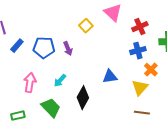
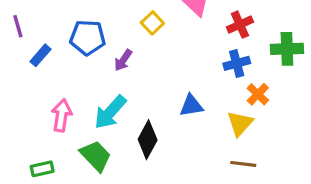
blue pentagon: (44, 48) -> (88, 38), moved
purple arrow: (68, 49) -> (123, 60), turned 56
cyan arrow: (60, 81) -> (110, 112), size x1.6

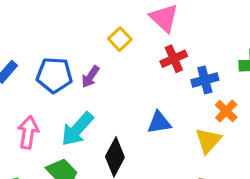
red cross: (240, 25) -> (174, 59), moved
blue pentagon: (88, 38) -> (54, 75), moved

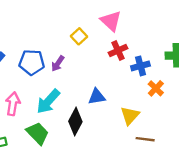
blue triangle: (159, 123) -> (97, 97), moved
yellow triangle: (208, 141) -> (130, 116), moved

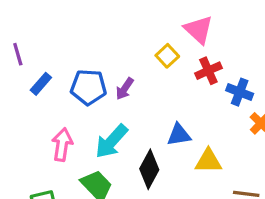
yellow square: (79, 36) -> (167, 56), moved
blue cross: (140, 66) -> (240, 92), turned 36
yellow triangle: (130, 116) -> (208, 161), moved, turned 48

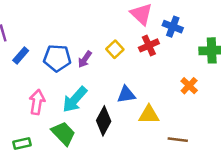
yellow square: (167, 56) -> (115, 49), moved
blue cross: (240, 92) -> (173, 27), moved

